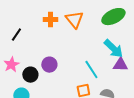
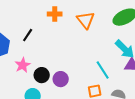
orange cross: (50, 20) -> (55, 14), moved
purple circle: (49, 65) -> (61, 79), moved

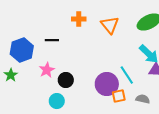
black line: (28, 35) -> (52, 40), turned 56
purple circle: (61, 79) -> (107, 84), moved, size x1.5

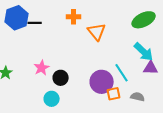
orange triangle: (110, 25) -> (97, 32), moved
black line: (52, 40) -> (35, 23), moved
blue hexagon: (22, 50) -> (17, 18), moved

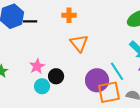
orange triangle: (97, 32) -> (79, 43), moved
orange square: (114, 94) -> (109, 92), size x1.6
cyan circle: (52, 99) -> (42, 86), moved

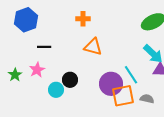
black line: (30, 21) -> (44, 47), moved
orange triangle: (79, 43) -> (93, 47), turned -36
pink star: (37, 66) -> (37, 70), moved

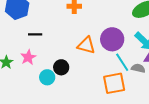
orange triangle: (93, 47) -> (86, 45), moved
purple circle: (111, 84) -> (112, 39), moved
gray semicircle: (147, 99) -> (138, 68), moved

